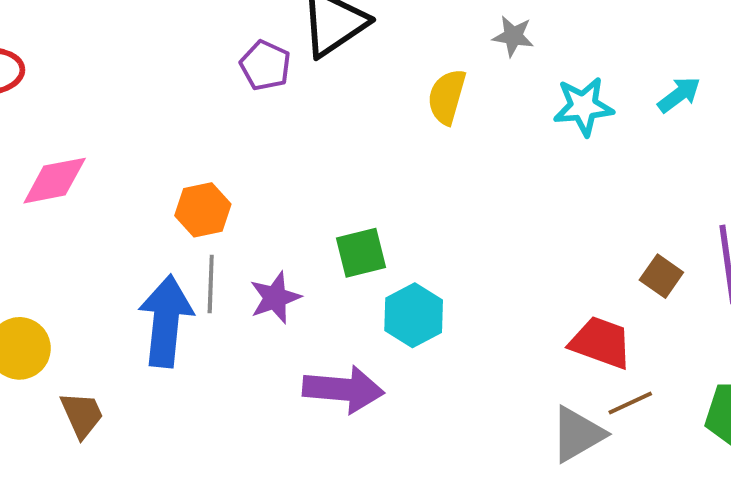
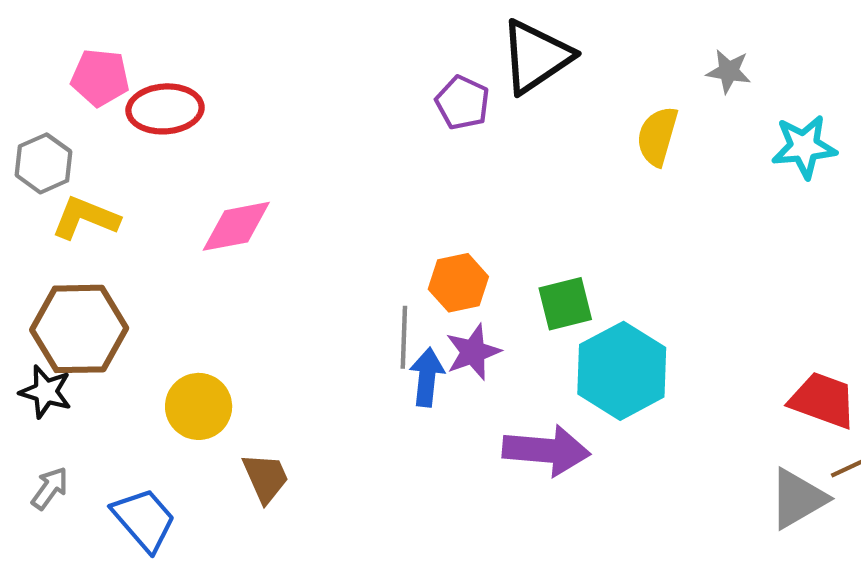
orange hexagon: (203, 210) -> (458, 283), moved
cyan hexagon: (414, 315) -> (622, 371), size x1.4
blue arrow: (166, 321) -> (427, 377), moved, size x0.6

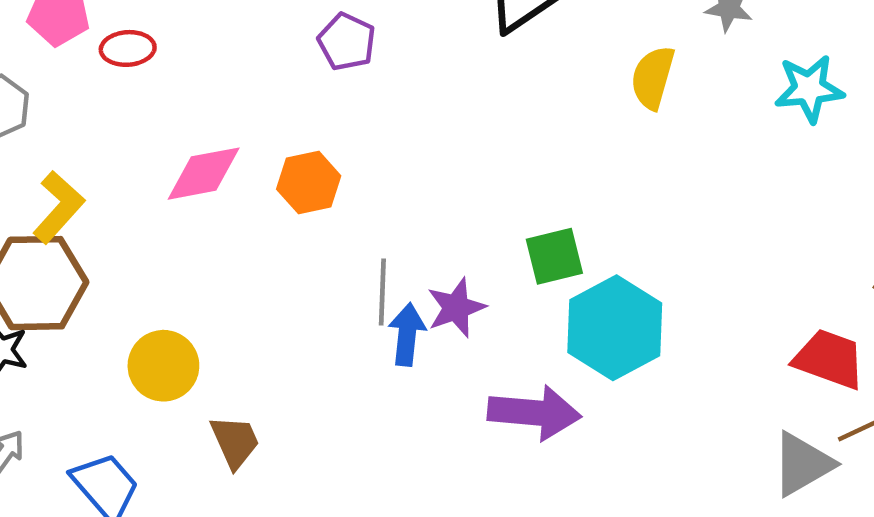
purple pentagon: (463, 103) -> (347, 42), moved
red ellipse: (165, 109) -> (128, 48), size x0.7
yellow L-shape: (85, 218) -> (58, 207), moved, turned 110
orange hexagon: (458, 283) -> (309, 183), moved

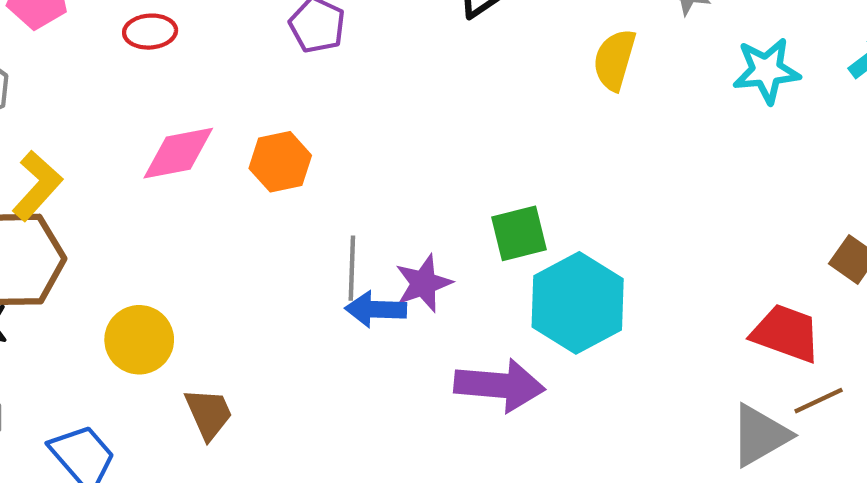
red ellipse: (128, 48) -> (150, 32), moved
blue arrow: (407, 334) -> (376, 309), turned -94

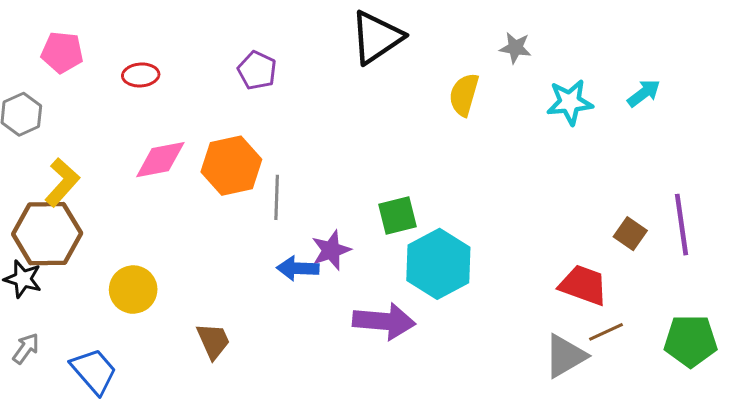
orange hexagon: (280, 162) -> (231, 166), size x1.4
gray line: (352, 268) -> (277, 197), moved
brown trapezoid: (209, 414) -> (213, 341), moved

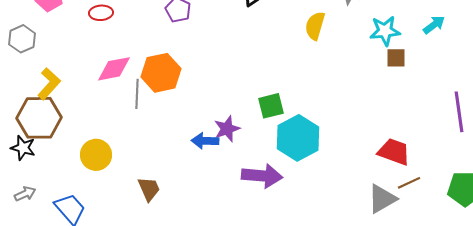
gray line: (277, 197) -> (137, 94), moved
brown square: (630, 234) -> (396, 58), moved, turned -35
gray arrow: (26, 348) -> (25, 194), turned 30

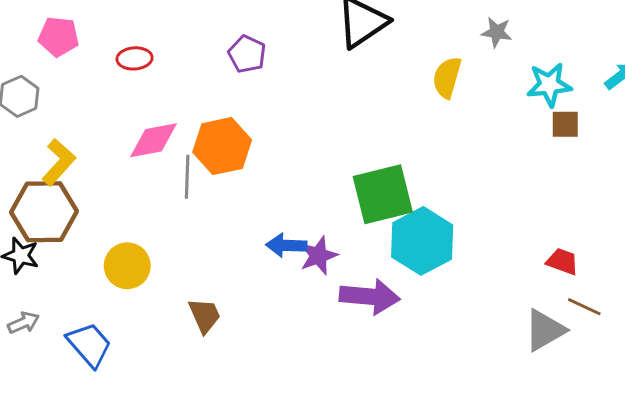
green square: (271, 106) -> (383, 194), size x1.6
purple star: (227, 129) -> (319, 256), moved
red trapezoid: (394, 152) -> (562, 261), size x0.7
brown line: (409, 183) -> (584, 307), turned 50

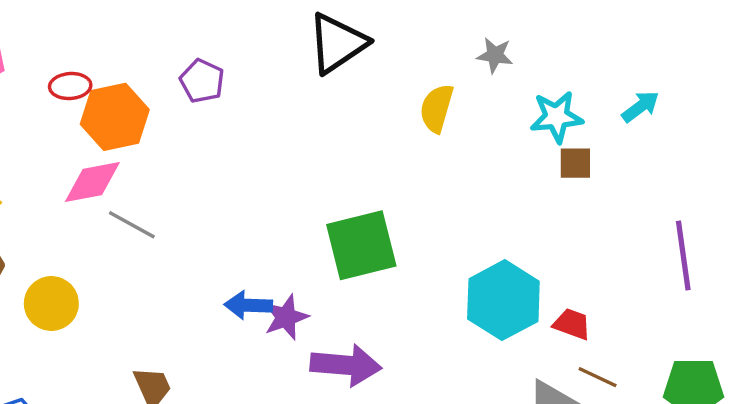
orange hexagon: (222, 146) -> (115, 117), moved
gray line: (187, 177) -> (132, 225), turned -63
cyan hexagon: (422, 241) -> (503, 300), moved
yellow circle: (127, 266) -> (51, 303), moved

